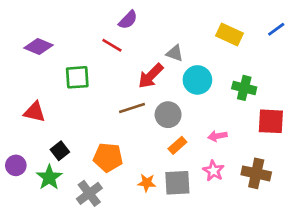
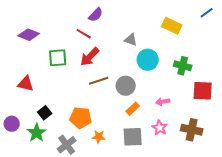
blue line: (276, 29) -> (207, 13), moved
red arrow: (151, 76) -> (90, 57), moved
orange star: (147, 183) -> (99, 137), moved

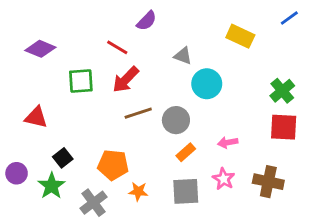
purple semicircle: (96, 15) -> (147, 21), moved
green cross: (183, 66) -> (282, 91), moved, turned 36

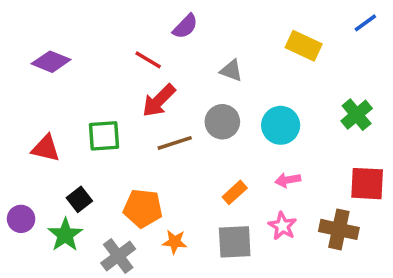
green square: (81, 81) -> (104, 136), moved
cyan circle: (207, 84) -> (281, 125), moved
gray circle: (176, 120) -> (222, 122), moved
red square: (284, 127) -> (367, 184), moved

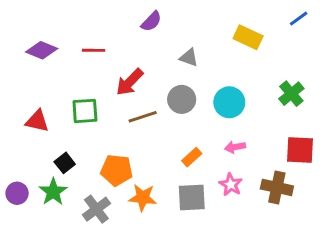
red line: (148, 60) -> (94, 50), moved, turned -30
purple circle: (21, 219) -> (17, 193), moved
orange star: (175, 242) -> (143, 198), size x1.4

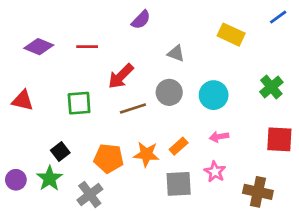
red triangle: (37, 121) -> (23, 100), moved
brown cross: (277, 187) -> (258, 192), moved
orange star: (143, 198) -> (146, 154), moved

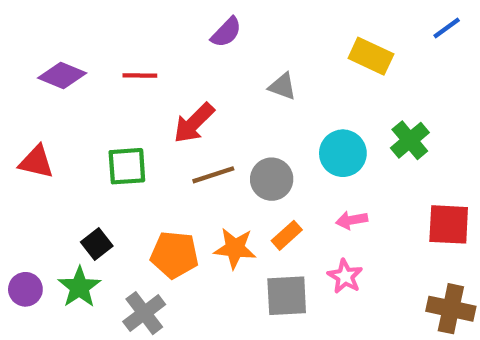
green cross: (271, 87) -> (410, 140), moved
gray circle: (169, 92) -> (272, 179), moved
brown cross: (258, 192) -> (451, 309), moved

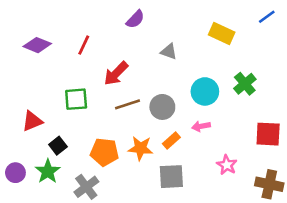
red line: (140, 75) -> (84, 45), turned -66
red triangle: (36, 162) -> (32, 121), moved, turned -35
pink arrow: (352, 220) -> (201, 126), moved
pink star: (345, 276) -> (227, 165), moved

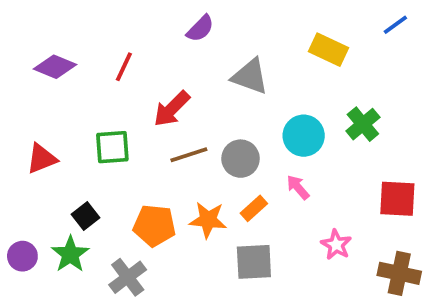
gray triangle: (169, 52) -> (250, 76), size x1.5
red triangle: (32, 121) -> (42, 159), moved
pink arrow: (201, 126) -> (298, 187), turned 60

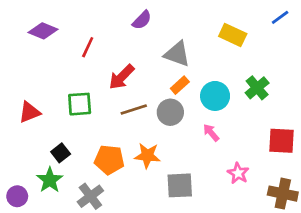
purple diamond: (55, 67) -> (43, 31), moved
orange rectangle: (254, 208) -> (180, 85), moved
purple circle: (22, 256) -> (17, 196), moved

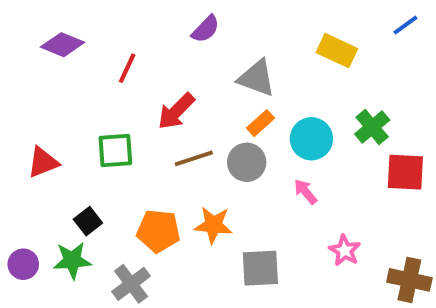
red square: (281, 141) -> (405, 172), moved
green star: (50, 180) -> (72, 260), turned 30
purple circle: (17, 196) -> (23, 264), moved

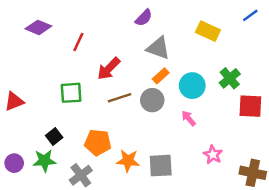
purple semicircle: (206, 29) -> (144, 18), moved
red triangle: (43, 162) -> (14, 101), moved
orange star: (213, 225) -> (128, 161), moved

